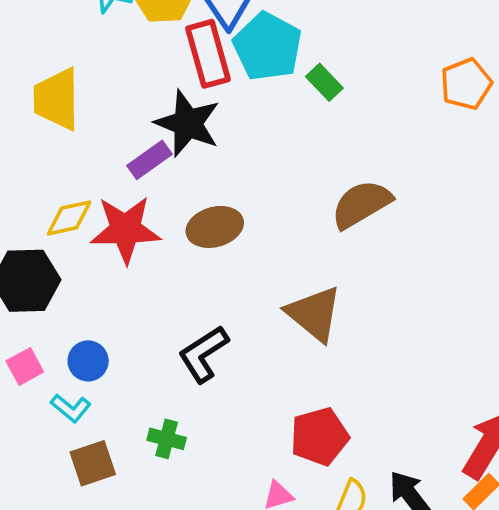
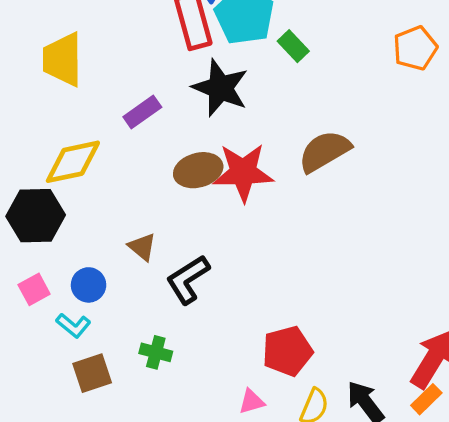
black star: (188, 123) -> (220, 88), moved
yellow diamond: (69, 218) -> (73, 162), size x1.4
red star: (125, 229) -> (243, 172), moved
brown triangle: (314, 314) -> (142, 247), moved, size x0.6

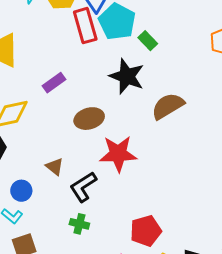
black star: (220, 88) -> (127, 76), moved
red star: (243, 172) -> (118, 154), moved
green cross: (156, 352) -> (79, 224), moved

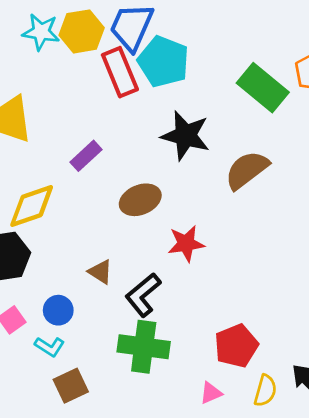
green rectangle: (148, 41) -> (263, 88), moved, size x1.8
red star: (118, 154) -> (186, 244), size x0.7
green cross: (79, 224) -> (144, 347), size x1.8

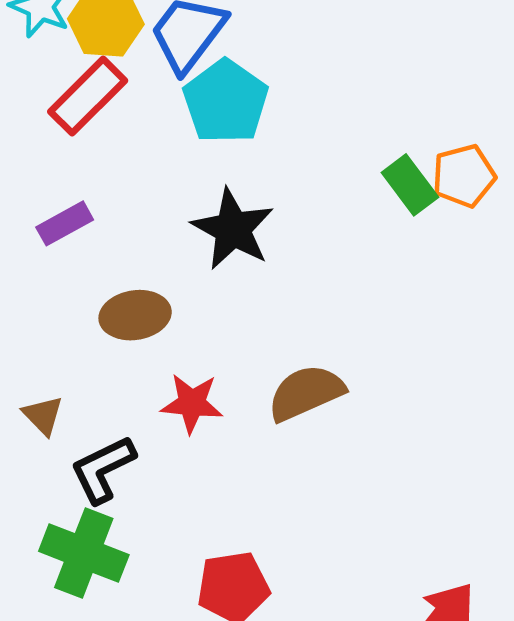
red rectangle: (120, 72) -> (88, 96), moved, turned 54
green rectangle: (263, 88) -> (410, 185), moved, size x0.7
brown semicircle: (247, 170) -> (306, 393), moved

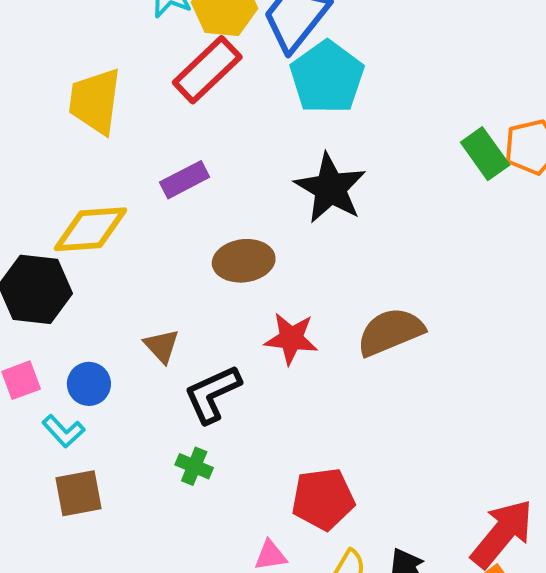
green cross: (84, 553) -> (194, 466), size x0.5

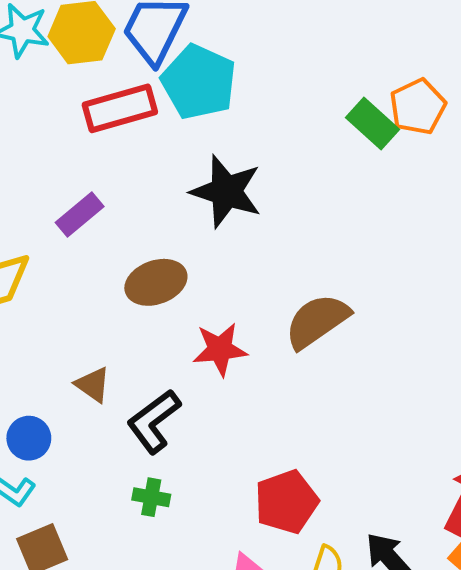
red rectangle: (207, 70) -> (120, 108), moved, turned 40

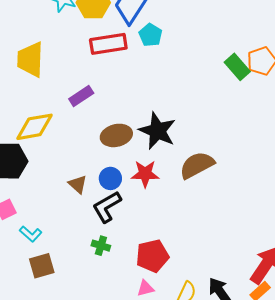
cyan pentagon: (199, 82) -> (151, 35), size x0.6
black star: (226, 191) -> (157, 131), moved
blue circle: (29, 438) -> (110, 178), moved
red pentagon: (286, 502) -> (152, 256), moved

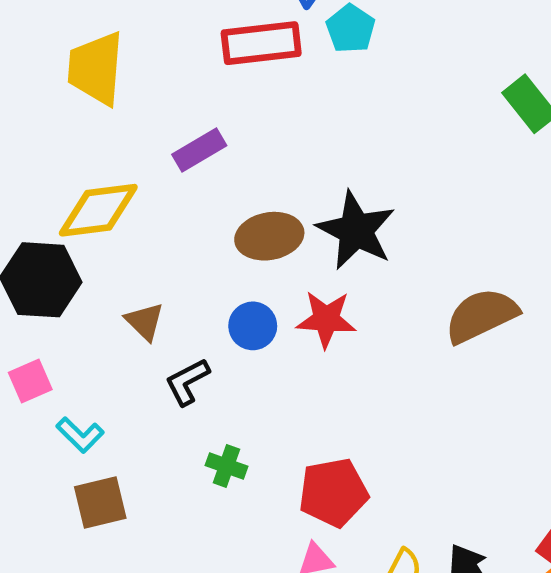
brown semicircle: (197, 165) -> (481, 316), moved
brown triangle: (78, 184) -> (145, 322), moved
black L-shape: (107, 207) -> (187, 382), moved, size x0.7

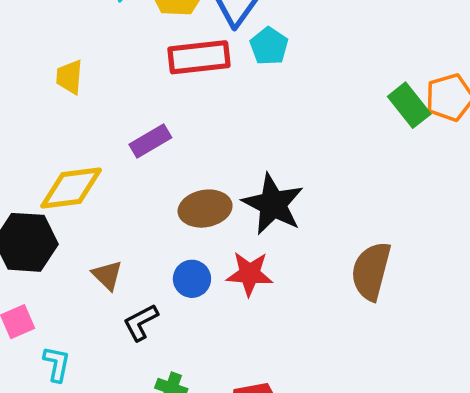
yellow trapezoid: (96, 68) -> (69, 77), size x0.6
brown semicircle: (481, 316) -> (371, 271), turned -50
cyan L-shape: (80, 435) -> (57, 364), turned -123

